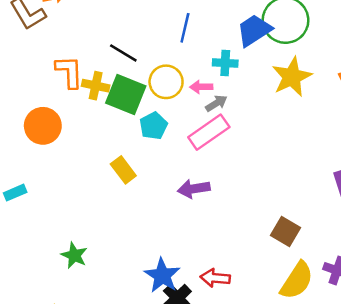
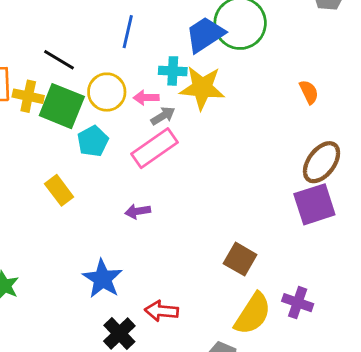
yellow star: (292, 77) -> (202, 88), moved, turned 30
purple arrow: (194, 189) -> (138, 211), size x0.7
blue star: (162, 275) -> (103, 279), moved

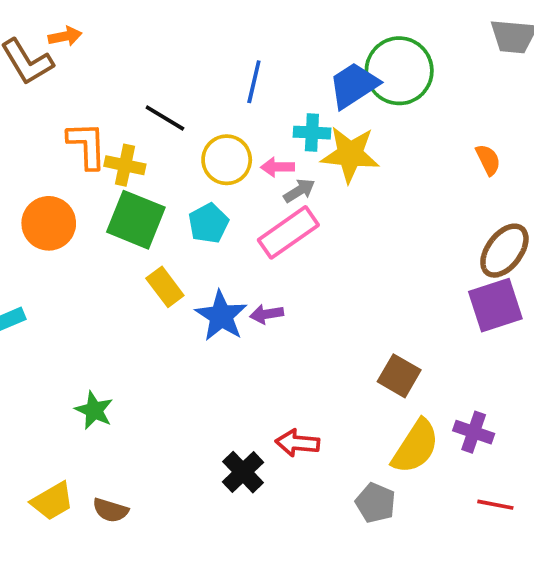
green square: (62, 106) -> (136, 220), moved
blue star: (103, 279) -> (221, 316), moved

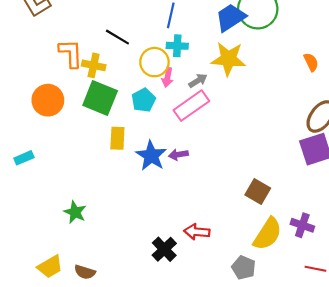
cyan cross: (312, 133) -> (177, 46), moved
pink arrow: (277, 167) -> (167, 77), moved, turned -78
yellow rectangle: (165, 287) -> (117, 138), turned 40

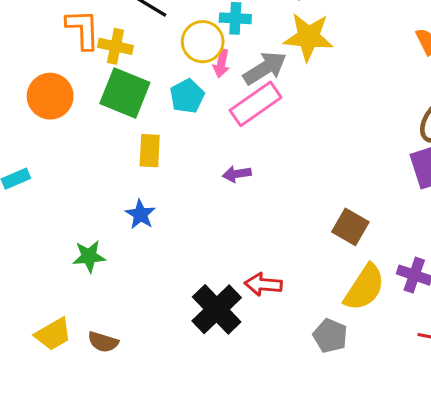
gray arrow: (198, 81) -> (265, 68), size x1.6
blue star: (151, 156) -> (140, 214), moved, size x0.7
green star: (75, 212) -> (89, 256), turned -30
black cross: (164, 249) -> (217, 309), size x1.4

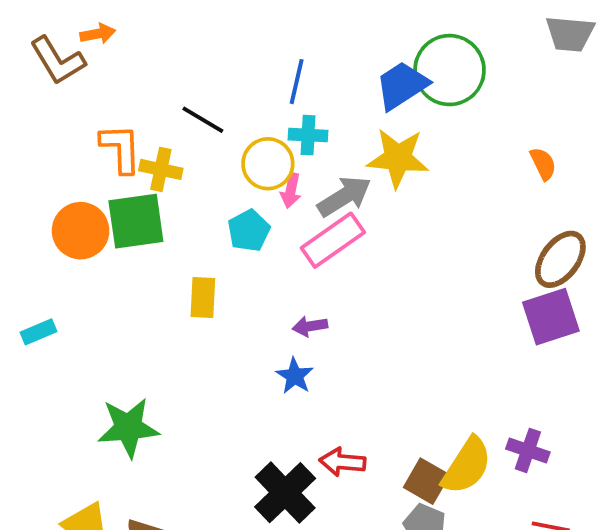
green square: (125, 93) -> (136, 221), moved, turned -30
blue star: (140, 214) -> (295, 376), moved
brown square: (350, 227) -> (427, 481), moved
green star: (89, 256) -> (128, 428), size x1.5

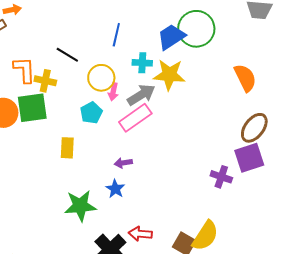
cyan cross: (308, 135) -> (142, 63), moved
orange semicircle: (543, 164) -> (245, 78), size x1.6
green star: (128, 428) -> (80, 206), moved
purple cross: (528, 450) -> (221, 177), moved

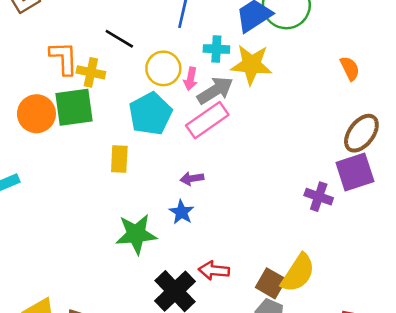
orange semicircle: (245, 78) -> (350, 68), size x0.7
pink arrow: (113, 92) -> (191, 79), moved
cyan pentagon: (91, 113) -> (150, 114), size x1.5

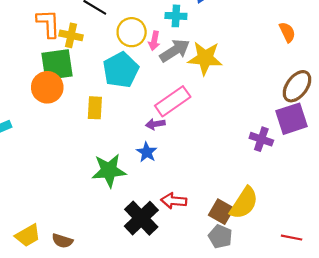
yellow star: (251, 65) -> (205, 58), moved
orange circle: (36, 114) -> (47, 87), moved
pink rectangle: (207, 120) -> (173, 101), moved

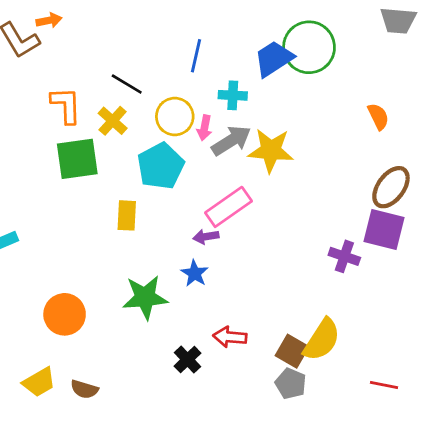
yellow cross: (71, 35) -> (113, 121), moved, turned 30
orange circle: (47, 87) -> (65, 314), moved
purple square: (292, 119) -> (384, 230), turned 32
black cross: (141, 218) -> (187, 360), size x0.6

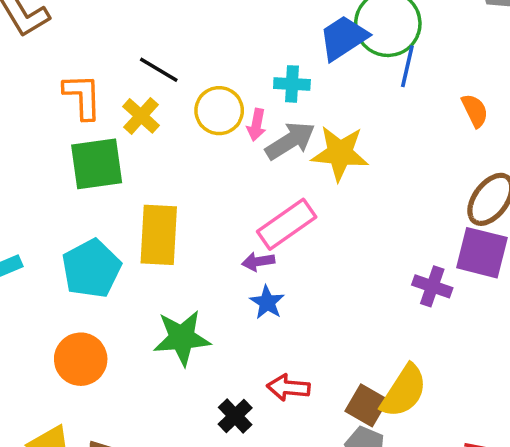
blue line: (196, 56) -> (407, 66), moved
cyan pentagon: (161, 166) -> (91, 269), moved
yellow rectangle: (127, 215) -> (159, 235), size x1.6
blue star: (195, 273) -> (267, 302), moved

